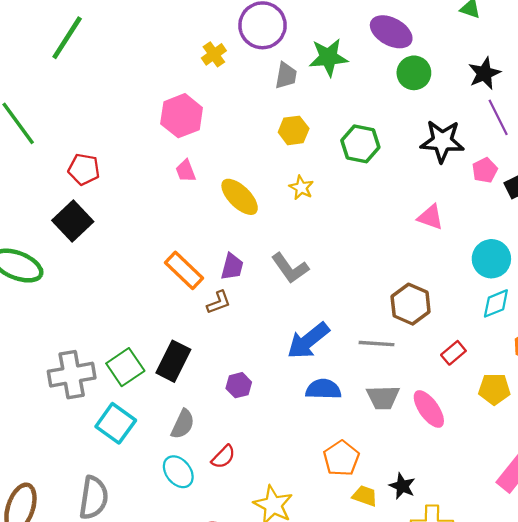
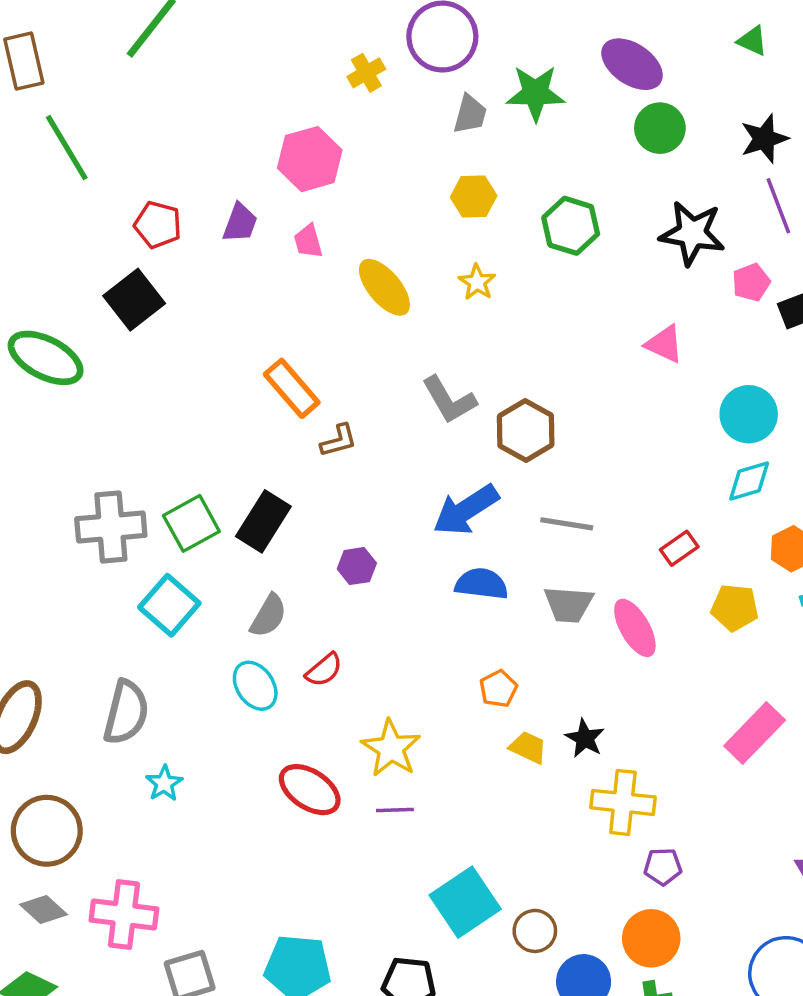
purple trapezoid: (232, 267) -> (240, 223), moved
brown hexagon: (411, 304) -> (526, 430), moved
orange pentagon: (341, 458) -> (498, 689), size x0.7

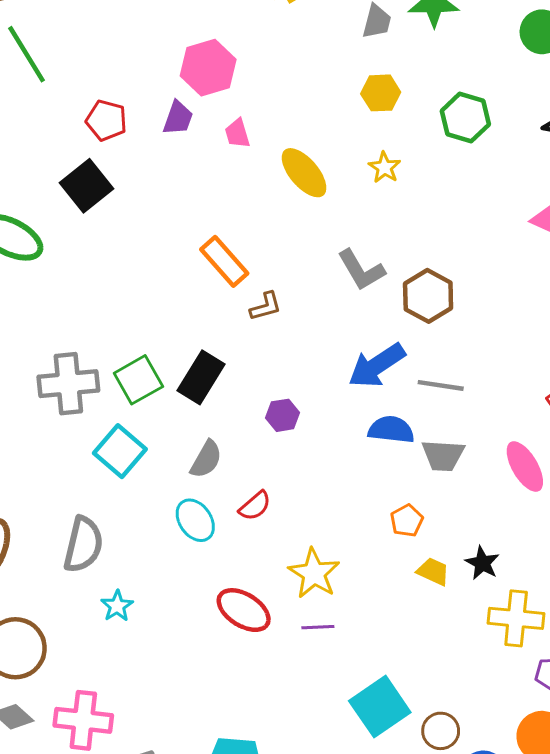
pink hexagon: (310, 159) -> (208, 68), moved
gray line: (567, 524) -> (441, 385), moved
gray trapezoid: (569, 604) -> (443, 455), moved

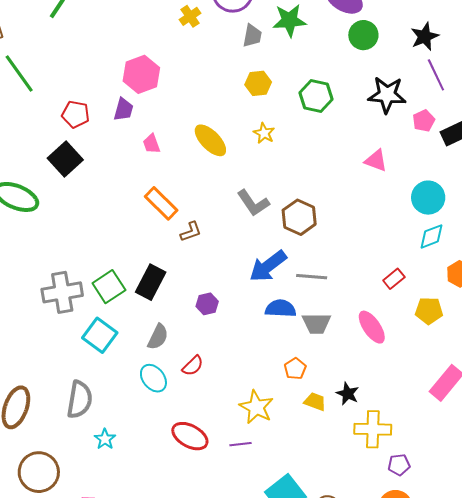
pink trapezoid: (237, 133) -> (152, 144), moved
yellow star: (314, 573) -> (256, 407), moved

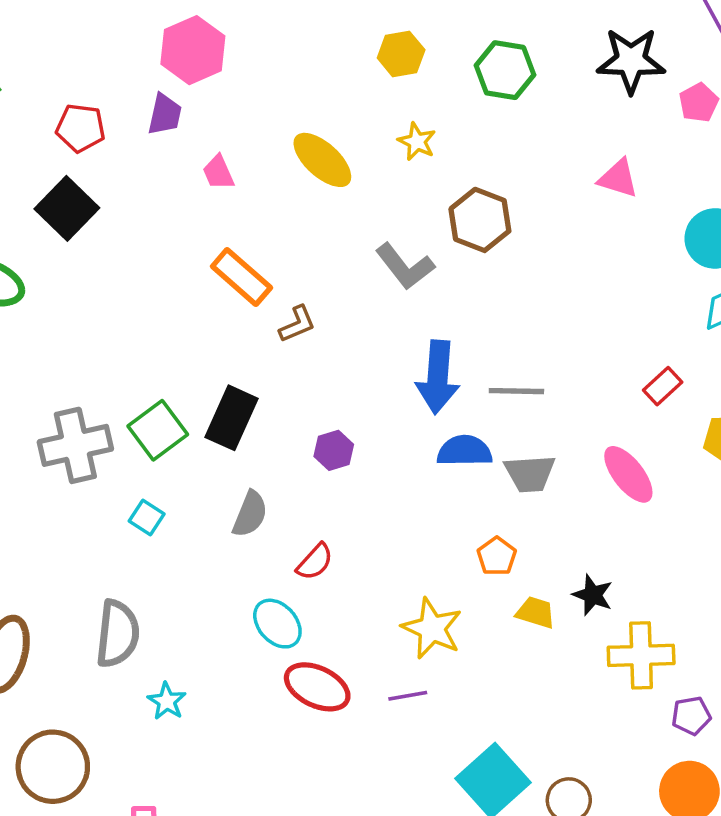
brown hexagon: (299, 217) -> (480, 220), moved
blue arrow: (268, 266) -> (438, 377), turned -45
cyan square: (100, 335) -> (147, 517), size x0.6
cyan ellipse: (153, 378) -> (277, 624), moved

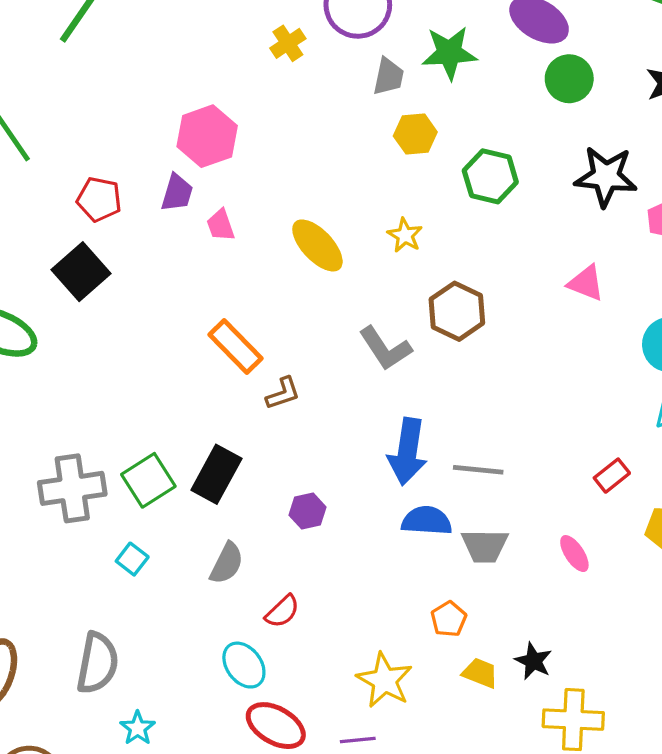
yellow hexagon: (401, 54) -> (415, 134), moved
pink trapezoid: (218, 172) -> (221, 225), moved
pink ellipse: (628, 474) -> (574, 554), size x0.7

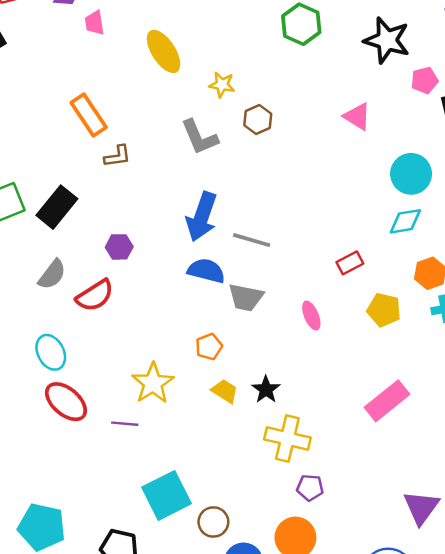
yellow star: (405, 235) -> (222, 85), moved, turned -30
brown hexagon: (457, 311) -> (258, 120), size x0.7
red semicircle: (282, 611) -> (95, 296), moved, size x1.4

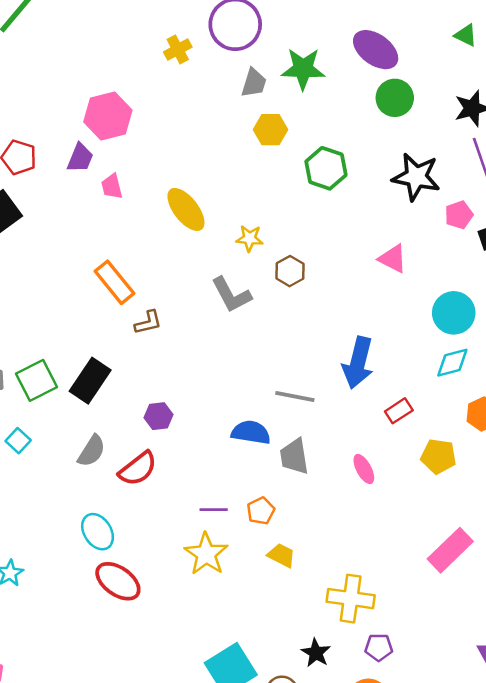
blue arrow: (202, 217) -> (358, 363), moved
gray trapezoid: (246, 297) -> (294, 456), turned 75
black star: (266, 390) -> (316, 653), moved
purple line: (125, 424) -> (214, 510), moved

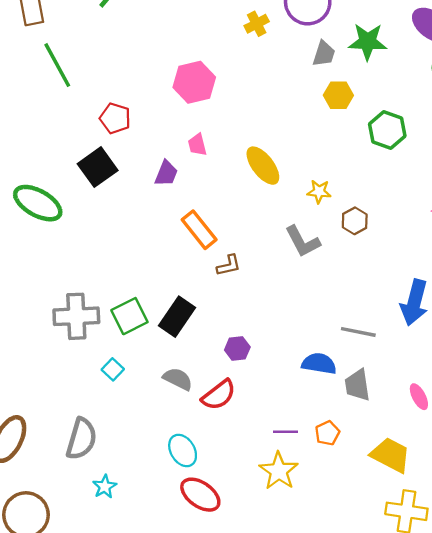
purple trapezoid: (80, 158) -> (166, 173), moved
gray semicircle: (92, 451) -> (178, 379), turned -96
yellow trapezoid: (281, 555) -> (391, 455), moved, size x1.6

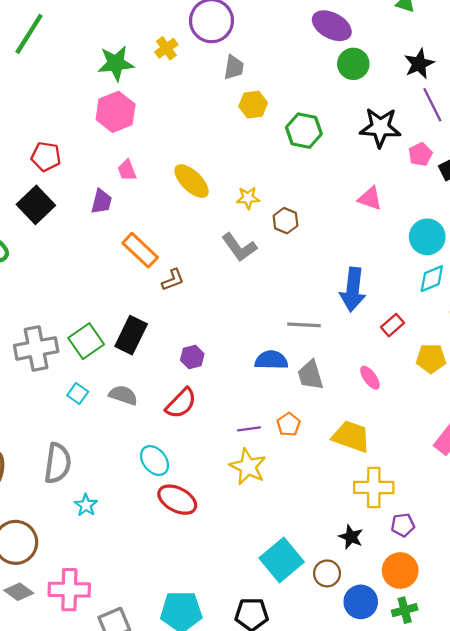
green star: (368, 42) -> (116, 63), moved
gray semicircle: (178, 379) -> (123, 395), moved

